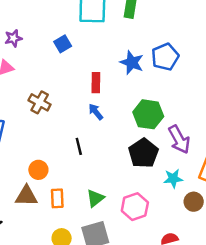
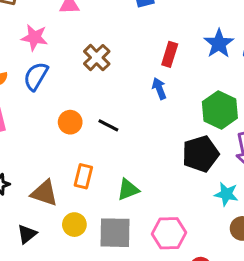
black line: (79, 146) -> (108, 125), moved, turned -66
orange circle: (38, 170) -> (70, 122), moved
brown triangle: (26, 196) -> (44, 193), moved
pink hexagon: (135, 207) -> (169, 233), moved

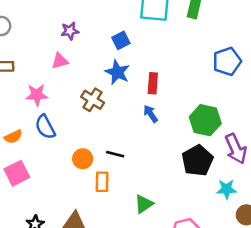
blue star: (219, 43) -> (117, 72), moved
blue semicircle: (36, 76) -> (45, 127), turned -45
orange rectangle: (83, 176) -> (102, 182), moved

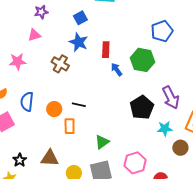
blue arrow: (151, 114) -> (117, 69), moved
green hexagon: (205, 120) -> (142, 60), moved
blue semicircle: (45, 127) -> (27, 102), moved, turned 36

